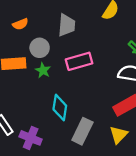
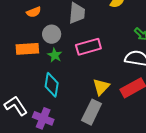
cyan diamond: (60, 108) -> (52, 85), moved
yellow triangle: (118, 135) -> (101, 87), moved

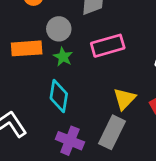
purple cross: (43, 118) -> (70, 141), moved

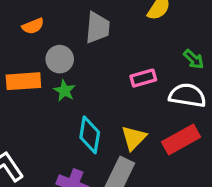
pink rectangle: (108, 46) -> (143, 78), moved, size x0.7
cyan diamond: (59, 96) -> (90, 135), moved

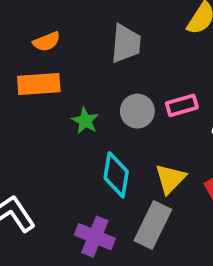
gray circle: (60, 59) -> (137, 111), moved
orange rectangle: (23, 81) -> (39, 84), moved

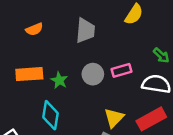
orange rectangle: (39, 84) -> (29, 74), moved
cyan diamond: (116, 175) -> (50, 115), moved

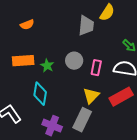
gray trapezoid: (85, 31) -> (86, 26), moved
pink rectangle: (121, 70) -> (96, 68), moved, turned -63

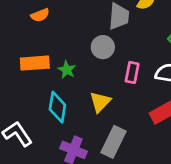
gray circle: (74, 61) -> (103, 47), moved
yellow triangle: (91, 96) -> (100, 102), moved

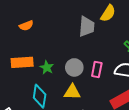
gray circle: (103, 47) -> (74, 67), moved
yellow triangle: (100, 102) -> (72, 92), turned 48

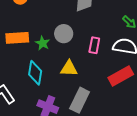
gray circle: (74, 67) -> (64, 34), moved

